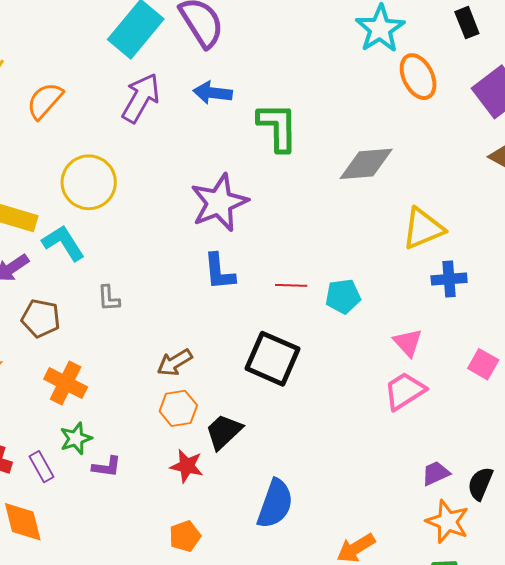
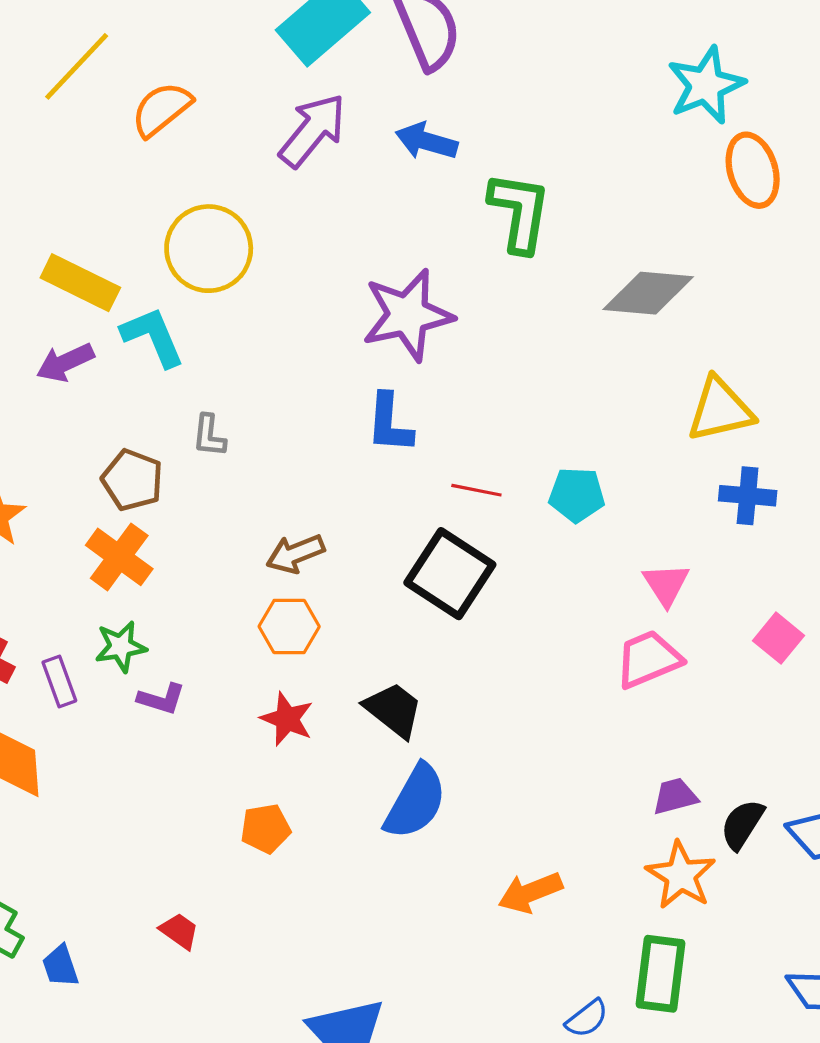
red line: (291, 285) -> (476, 490), moved
brown pentagon: (41, 318) -> (132, 480), moved
black trapezoid: (224, 432) -> (394, 710), moved, turned 72

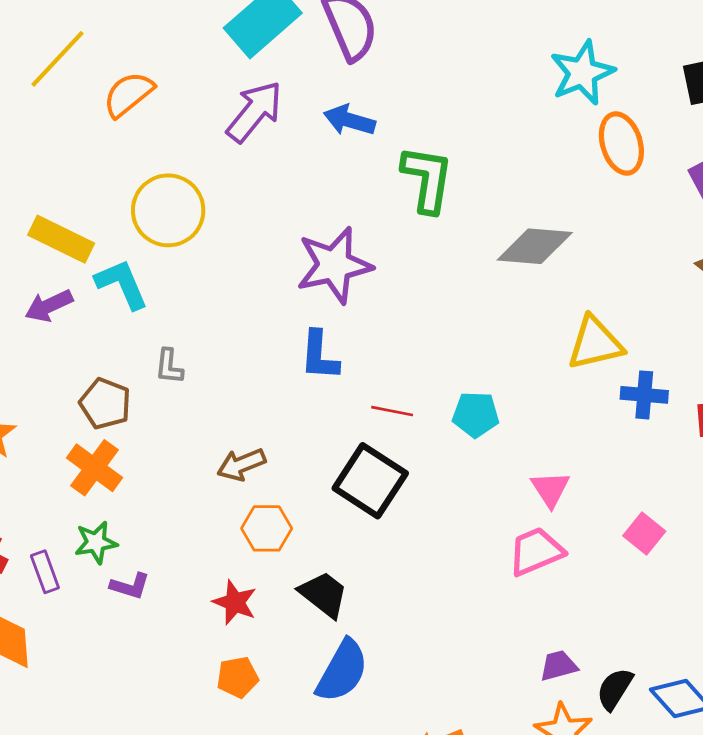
blue cross: (748, 496) -> (644, 395), moved
orange hexagon: (289, 627) -> (267, 528), moved
orange pentagon: (266, 829) -> (238, 677), moved

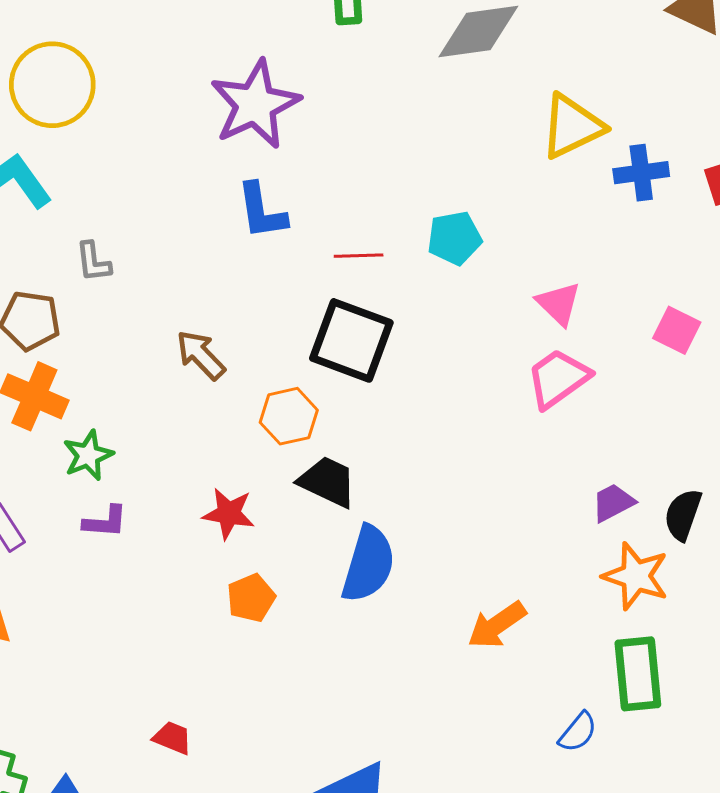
brown arrow: (241, 465) -> (201, 355), turned 81
orange hexagon: (267, 528) -> (289, 416), moved
green star: (96, 542) -> (88, 455), moved

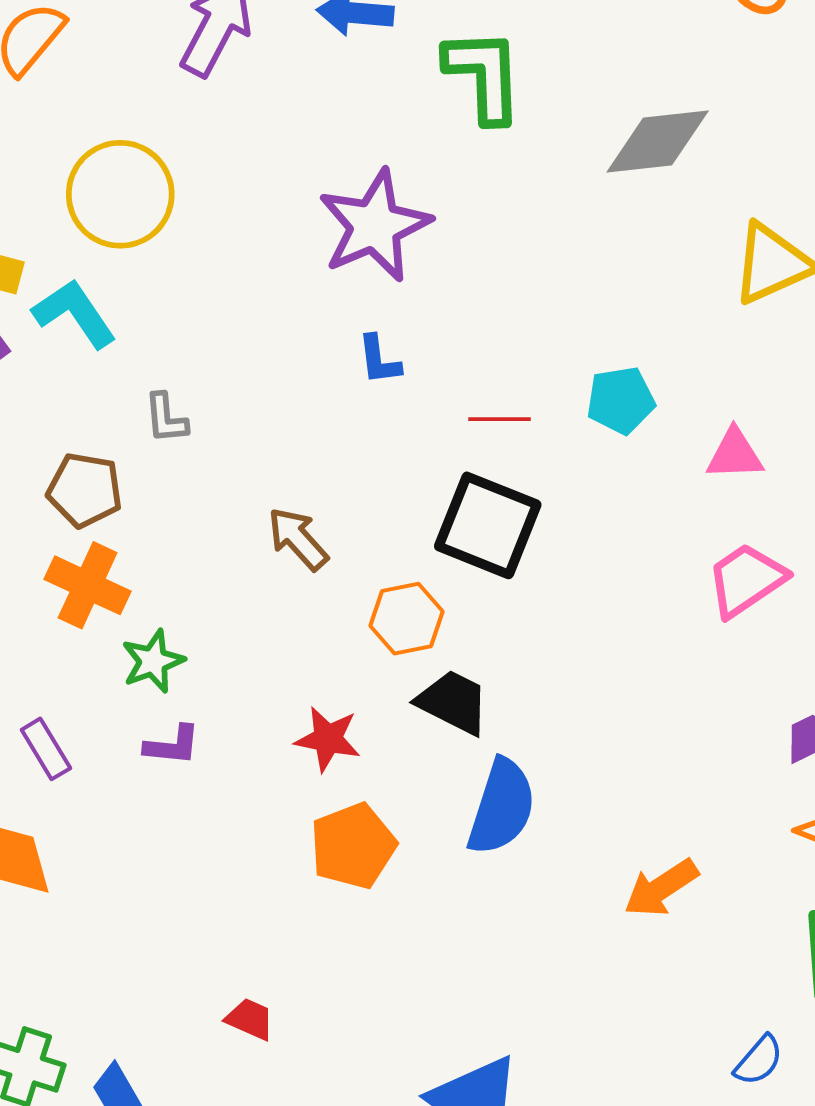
blue L-shape: (262, 211) -> (379, 360), size x0.7
pink triangle: (559, 304) -> (735, 454), moved, turned -48
orange pentagon: (251, 598) -> (353, 846), size x1.4
blue semicircle: (578, 732) -> (759, 1060), moved

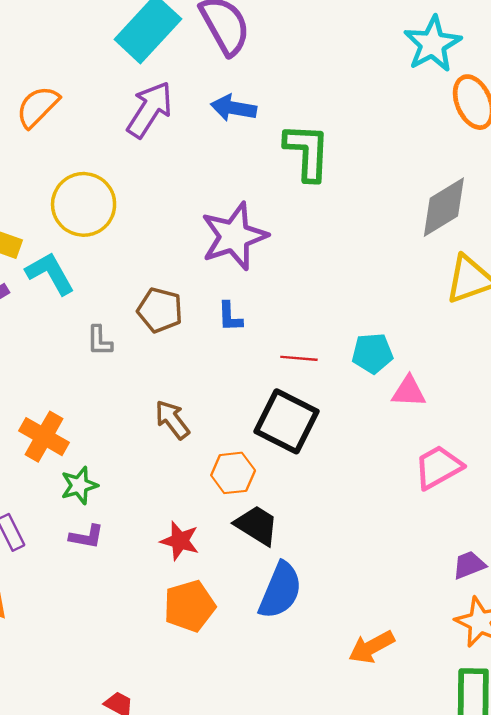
gray diamond: (658, 141) -> (444, 207), moved, turned -30
pink triangle: (735, 454) -> (409, 392), moved
brown pentagon: (85, 490) -> (160, 310), moved

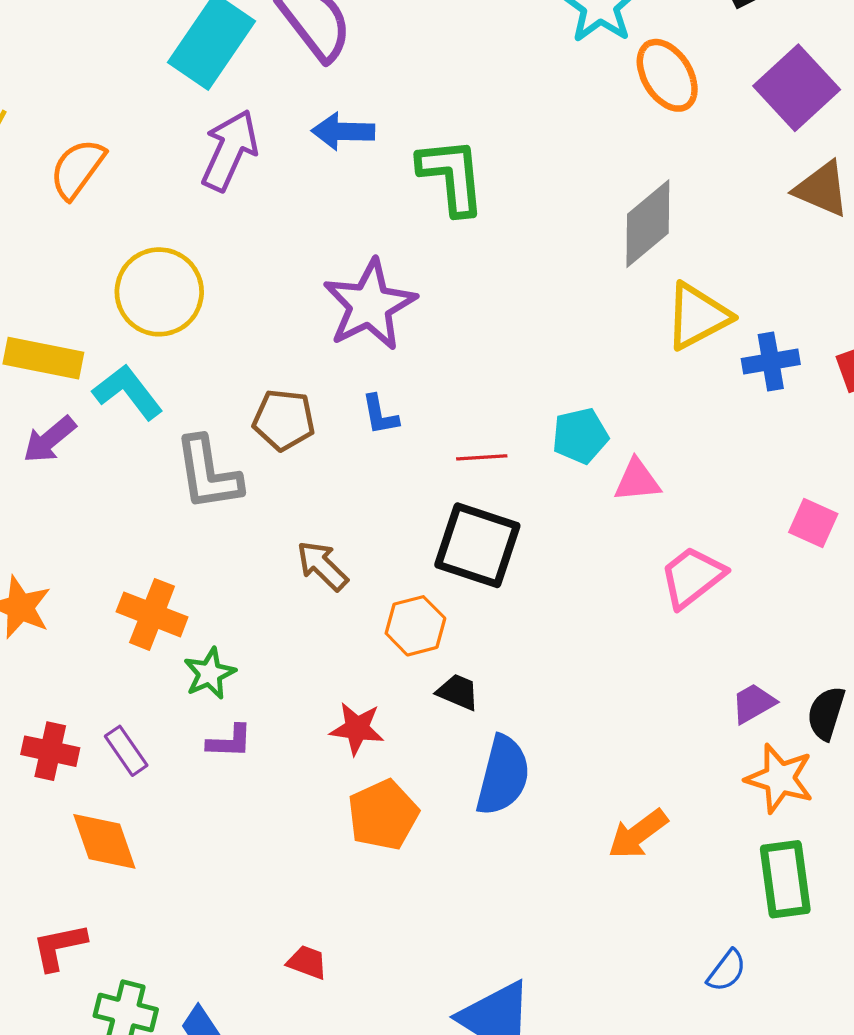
gray L-shape: (99, 341) -> (208, 473), size x1.8
black trapezoid: (257, 525) -> (458, 692), size x0.7

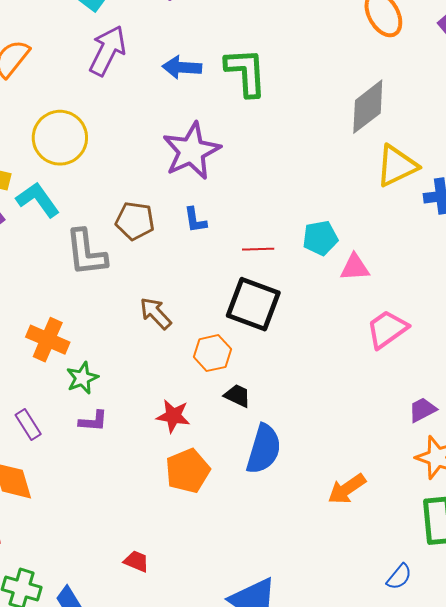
blue arrow: (343, 131) -> (182, 67), moved

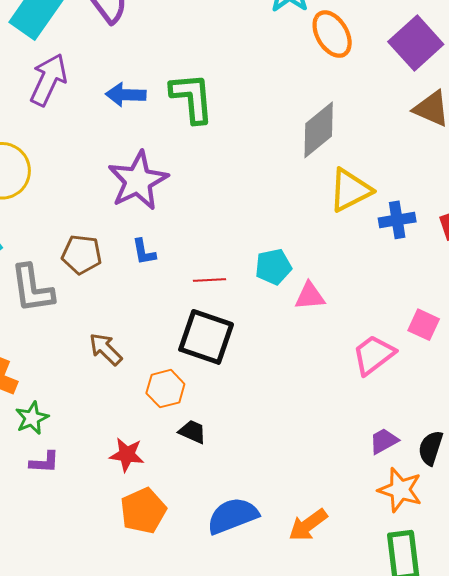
pink trapezoid: (387, 329) -> (374, 355), moved
blue semicircle: (264, 449) -> (233, 516), moved, turned -126

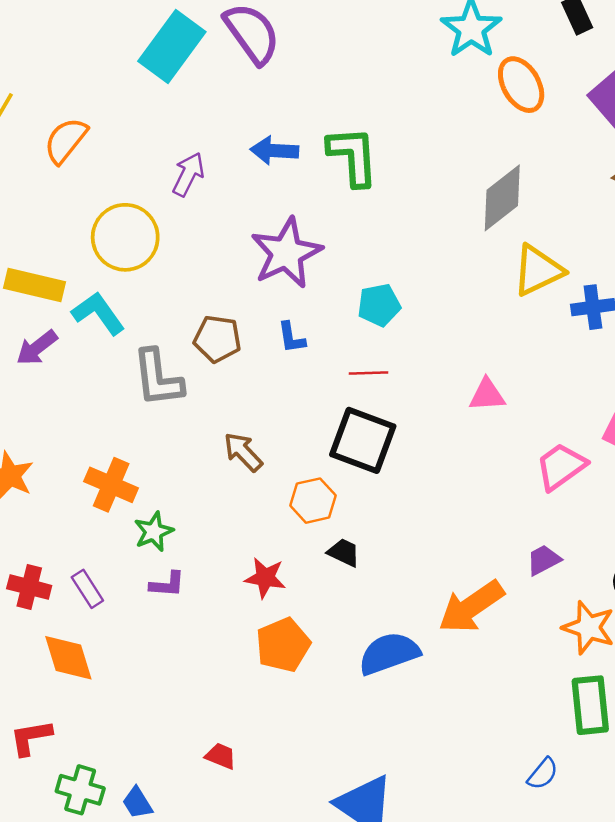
purple arrow: (48, 80) -> (188, 174), moved, size x0.7
cyan pentagon: (273, 267) -> (379, 305), moved
purple trapezoid: (384, 441) -> (544, 560), moved
orange arrow: (308, 525) -> (471, 607), moved, size x1.4

